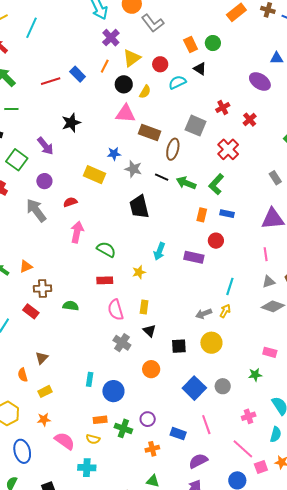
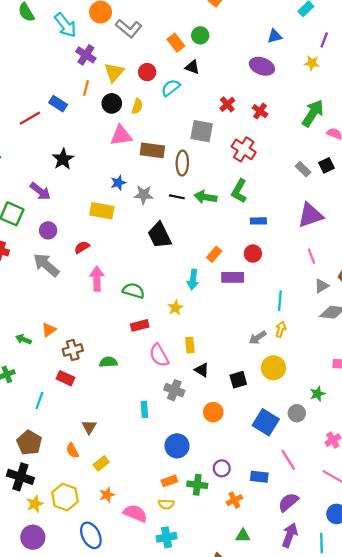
orange rectangle: (202, 215) -> (214, 254), moved, turned 40
green star: (255, 375) -> (318, 394), moved
cyan rectangle: (90, 379) -> (144, 409), moved

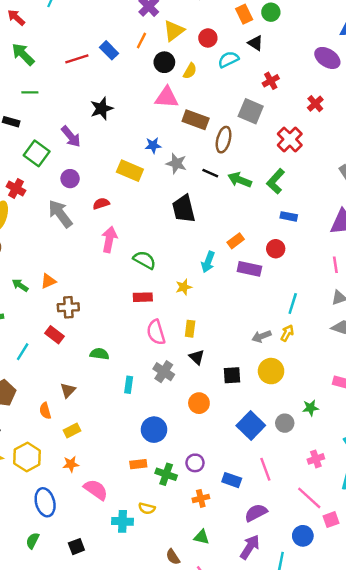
red cross: (227, 104) -> (271, 81), moved
green semicircle: (108, 362) -> (99, 354), moved
yellow semicircle: (166, 504) -> (147, 508), moved

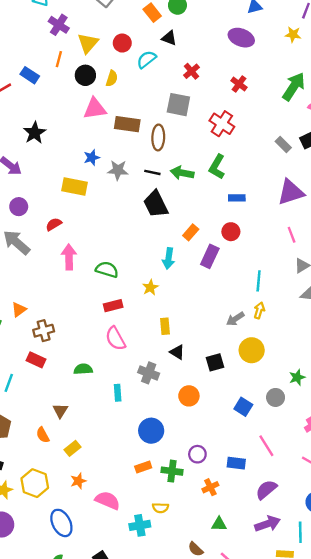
black trapezoid: (184, 209) -> (156, 204), moved
purple rectangle: (249, 269) -> (210, 256), turned -65
pink semicircle: (156, 332) -> (115, 339), moved
blue square: (251, 425) -> (243, 407), size x0.7
purple arrow: (250, 547) -> (267, 524), turned 50

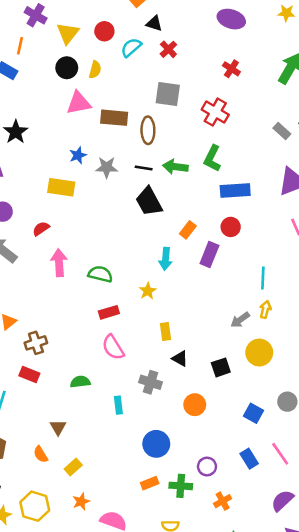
orange line: (59, 59) -> (20, 46), moved
red cross: (192, 71) -> (168, 49), moved
blue rectangle: (237, 198) -> (235, 191), size x1.6
blue rectangle: (236, 463) -> (249, 459), moved, turned 54

